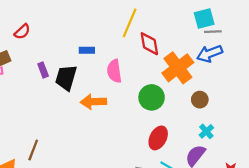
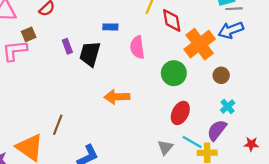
orange arrow: (93, 102) -> (117, 97), moved

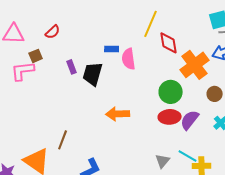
pink semicircle: (137, 47) -> (129, 59), moved
red ellipse: (180, 113) -> (170, 117), moved, turned 60
purple semicircle: (217, 130) -> (190, 120), moved

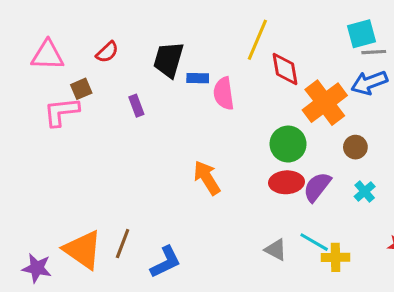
black trapezoid: (93, 74) -> (169, 60), moved
orange arrow: (118, 114) -> (207, 178), turned 60
brown line: (63, 140) -> (123, 244), moved
gray triangle: (163, 161) -> (276, 250), turned -42

